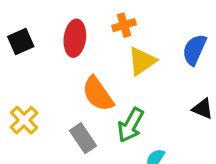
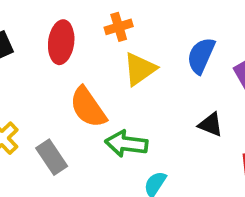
green arrow: (131, 125) -> (126, 144), turned 68
gray rectangle: (83, 138) -> (52, 157), moved

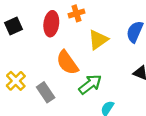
orange cross: (119, 27) -> (76, 13), moved
green arrow: (126, 144) -> (90, 84), turned 135

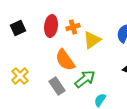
orange cross: (76, 13) -> (73, 27), moved
gray rectangle: (46, 92) -> (57, 86), moved

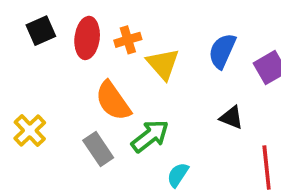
black square: (18, 28) -> (41, 31), moved
yellow triangle: (92, 40) -> (163, 64), turned -36

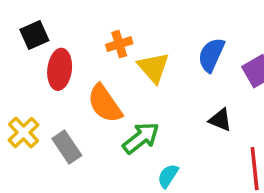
red ellipse: (87, 38) -> (60, 69), moved
gray rectangle: (98, 149) -> (67, 147), moved

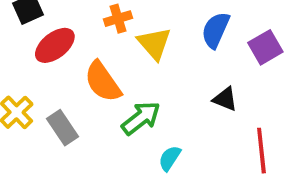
red ellipse: (60, 69) -> (55, 45), turned 45

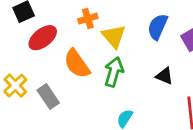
green arrow: (141, 118) -> (114, 72), moved, turned -36

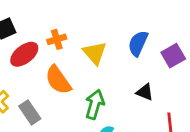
orange cross: (88, 19) -> (57, 39), moved
green arrow: (114, 72) -> (95, 104), moved

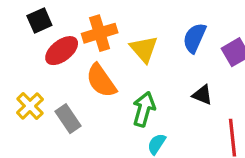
orange cross: (57, 39) -> (100, 33), size x1.5

